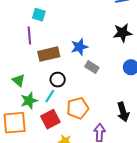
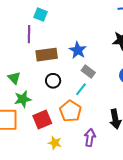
blue star: (79, 47) -> (78, 50), turned -30
cyan line: (50, 96) -> (81, 89), moved
orange pentagon: (78, 108) -> (70, 111), turned -30

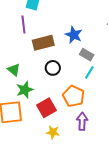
cyan line: (81, 89) -> (89, 72), moved
purple arrow: (90, 138) -> (82, 121), moved
yellow star: (55, 143) -> (53, 132), moved

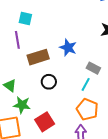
gray rectangle: (87, 55) -> (93, 68), moved
green star: (25, 90) -> (22, 105), turned 30
orange pentagon: (74, 96) -> (87, 109), moved

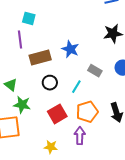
cyan line: (86, 84) -> (76, 87), moved
orange pentagon: (87, 109) -> (87, 112), turned 30
red square: (45, 122) -> (57, 114), moved

